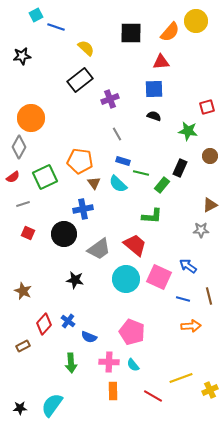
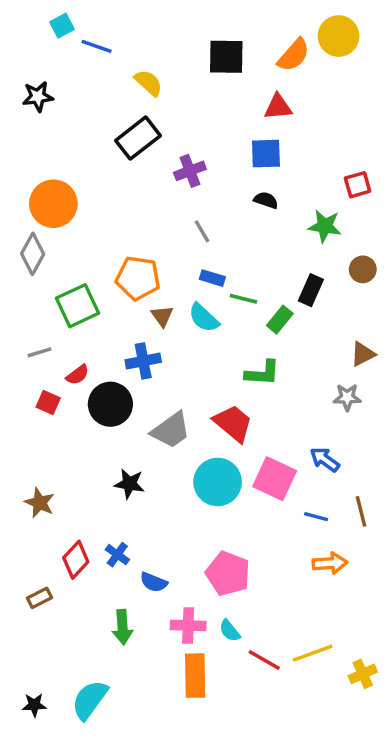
red semicircle: (13, 177) -> (78, 375), moved
orange rectangle: (113, 391) -> (195, 676), size x1.4
red line: (153, 396) -> (264, 660), moved

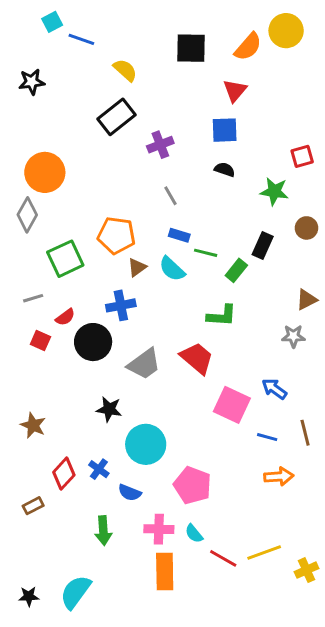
red triangle: (278, 107) -> (235, 91), turned -45
brown triangle: (162, 316) -> (137, 267), turned 30
cyan circle: (218, 482) -> (146, 444), moved

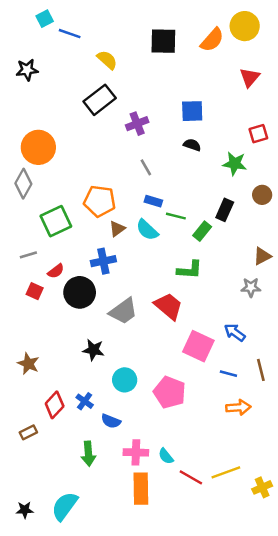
red triangle: (235, 91) -> (250, 77), moved
cyan circle: (146, 444) -> (125, 380), size x0.7
pink pentagon: (192, 485) -> (170, 392), moved

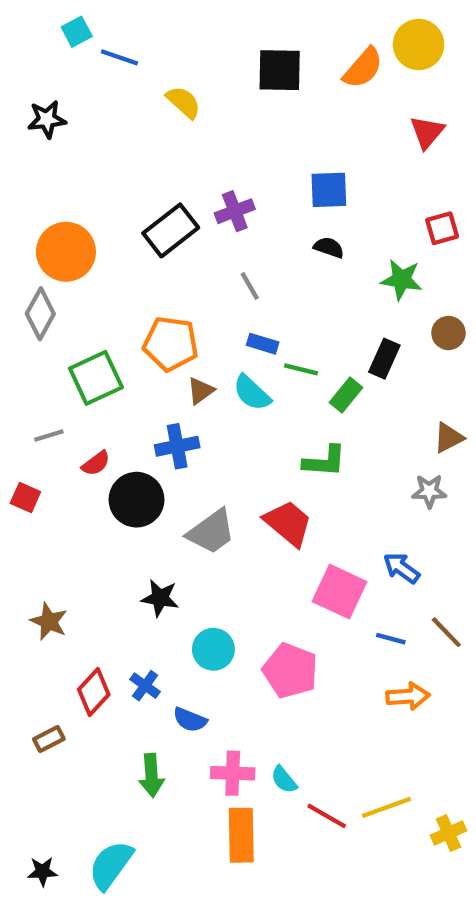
black rectangle: (100, 100) -> (171, 230), moved
red square: (35, 291) -> (25, 498), moved
brown line: (261, 370) -> (446, 632), turned -30

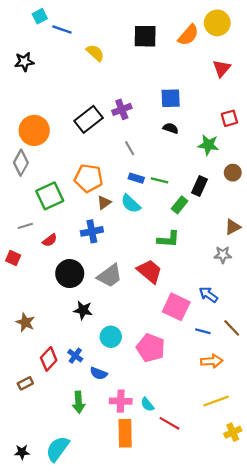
green line: (301, 369) -> (160, 180), moved
black circle: (136, 500) -> (70, 274), moved
yellow line: (387, 807) -> (216, 401), moved

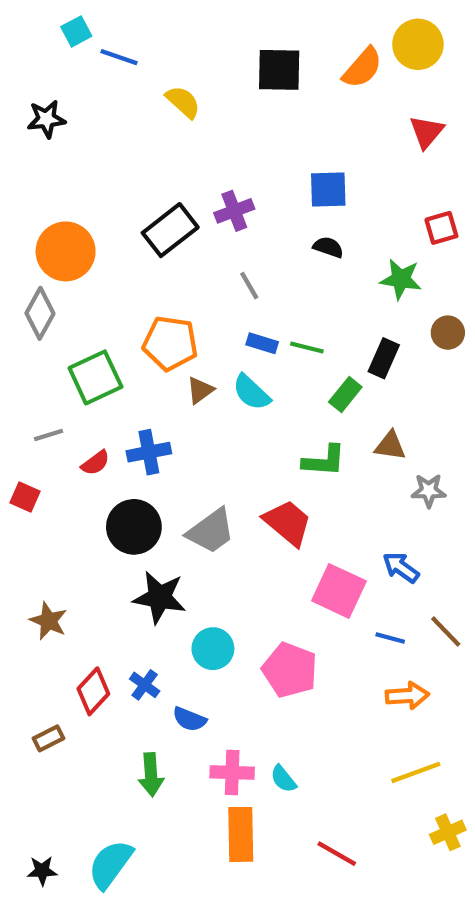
brown triangle: (233, 227) -> (390, 446), moved, turned 35
blue cross: (92, 231) -> (149, 452), moved
black star: (83, 310) -> (160, 597), size x1.4
red line: (170, 423) -> (337, 854), moved

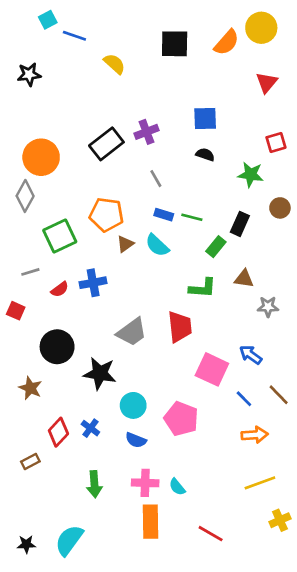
red trapezoid: (288, 523) -> (180, 327), turned 44
black circle: (134, 527) -> (57, 347), moved
blue line: (390, 638) -> (244, 399), turned 30
blue semicircle: (189, 719) -> (136, 440), moved

